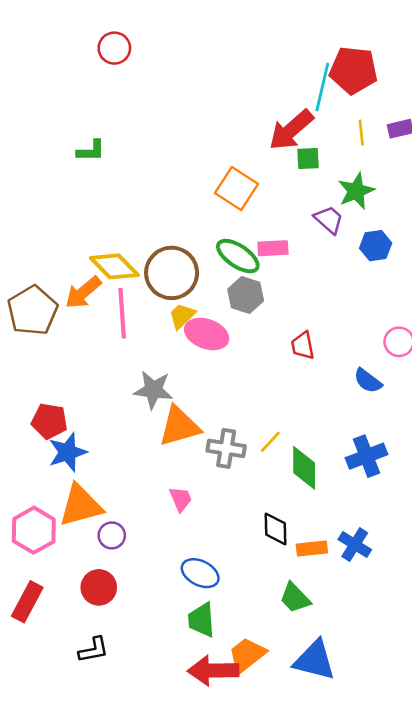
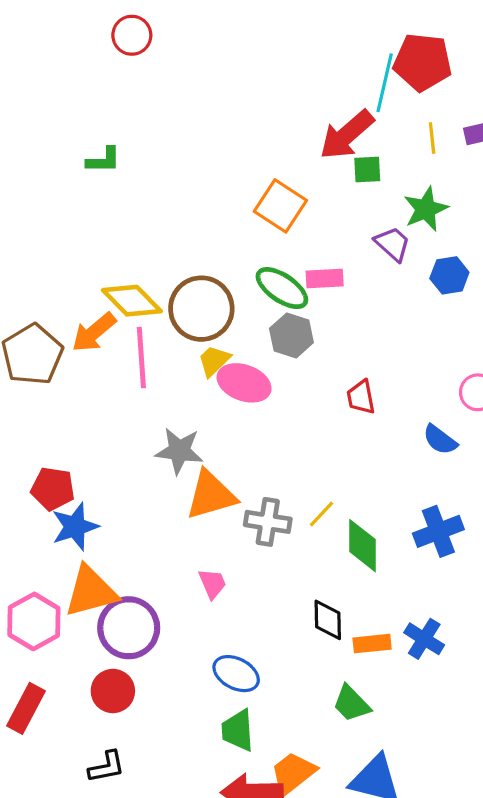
purple circle: (112, 535) -> (129, 628), size x1.8

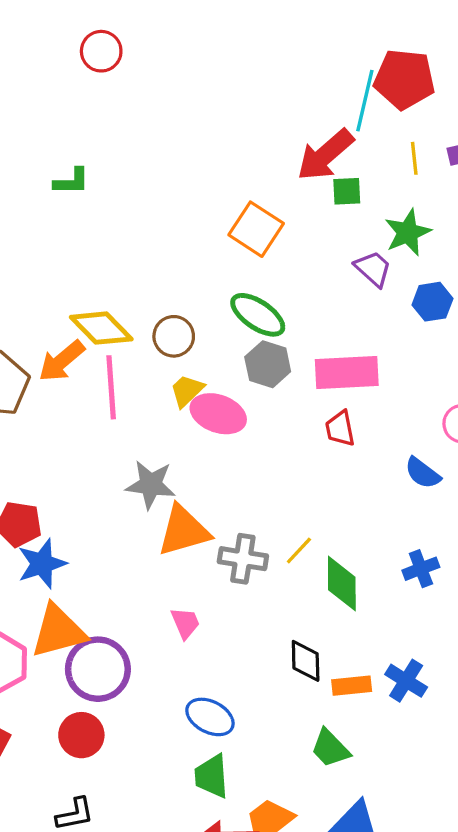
pink rectangle: (325, 279) -> (347, 373), moved, size x1.6
brown circle: (201, 309) -> (174, 336), size x0.6
blue cross: (438, 531) -> (421, 569), size x0.7

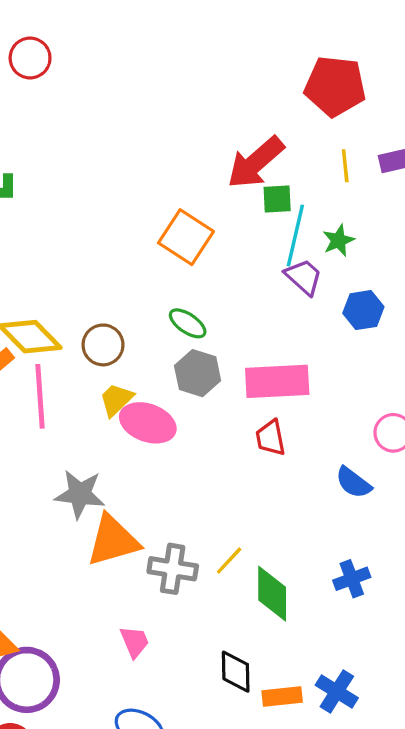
cyan line: (365, 101) -> (295, 235), moved
green star: (408, 232) -> (339, 240), size x0.7
green ellipse: (258, 315) -> (188, 323), size x0.7
pink trapezoid: (185, 623) -> (135, 642), moved

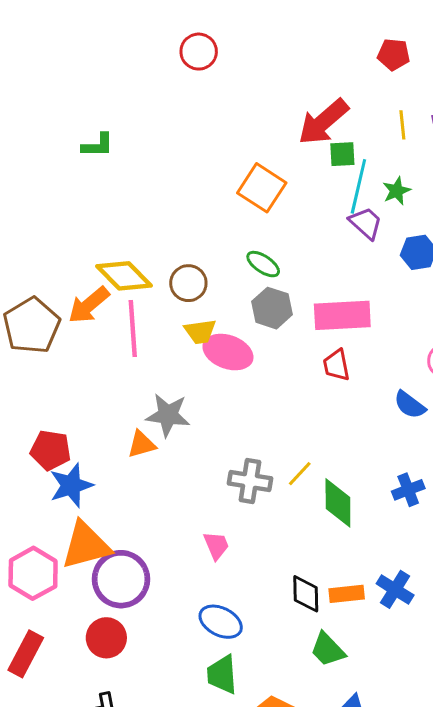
red circle: (30, 58) -> (199, 52), moved
red pentagon: (335, 86) -> (394, 54), size x0.6
yellow trapezoid: (116, 400) -> (200, 331), turned -144
orange triangle: (113, 541) -> (142, 444), moved, size x0.6
black diamond: (236, 672) -> (306, 594), moved

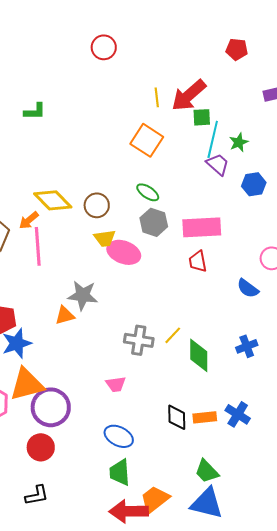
yellow line: (402, 125) -> (157, 97), moved
orange arrow: (89, 305) -> (29, 220), size x0.7
pink line: (133, 329) -> (38, 246), moved
pink trapezoid: (216, 545) -> (116, 384), turned 105
green trapezoid: (328, 650) -> (207, 471), moved

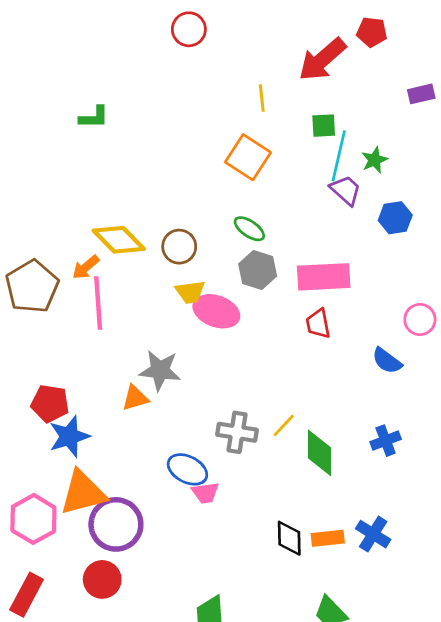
red arrow: (189, 95) -> (322, 60), moved
blue ellipse: (119, 436) -> (187, 469), moved

